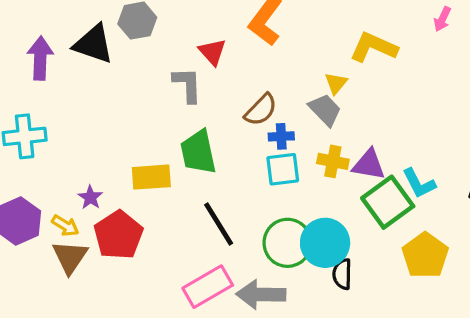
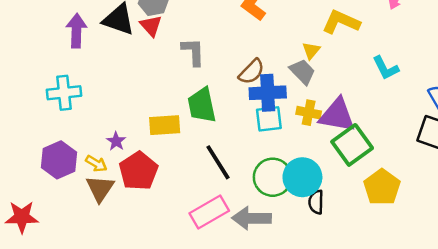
red triangle: (212, 52) -> (151, 26), moved
blue cross: (281, 136) -> (268, 93), size x1.8
purple triangle: (369, 165) -> (337, 115), size x1.4
cyan L-shape: (419, 183) -> (386, 68), moved

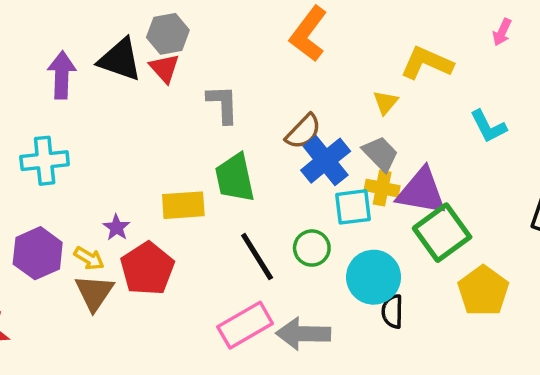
gray trapezoid: (302, 72) -> (380, 154), moved
blue cross: (268, 93) -> (326, 161), turned -36
cyan square: (269, 119) -> (353, 207), moved
green circle: (273, 177) -> (312, 248), moved, size x0.7

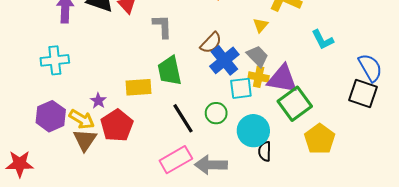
yellow arrow: (89, 258) -> (82, 119), size x1.4

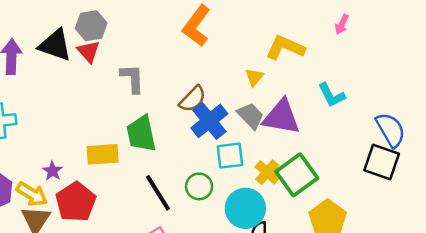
yellow cross: (259, 77) -> (267, 172), moved, turned 30
purple triangle: (282, 79) -> (281, 117), moved

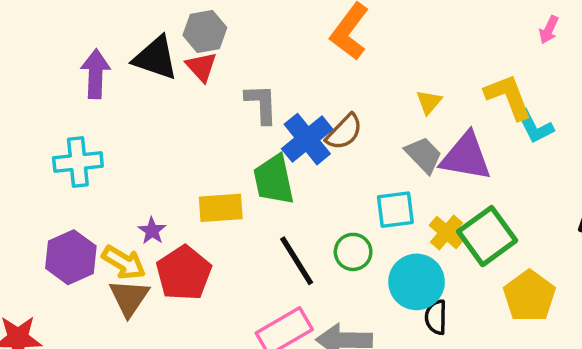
yellow L-shape: (285, 48) -> (508, 97), moved, turned 45
blue cross: (209, 121) -> (307, 139), moved

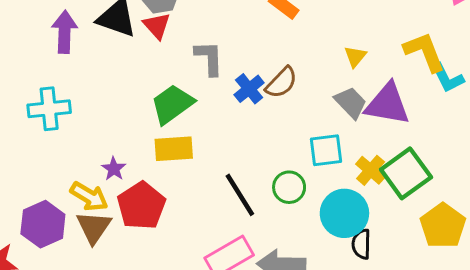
blue cross: (307, 139) -> (249, 89), size x0.7
green trapezoid: (274, 180) -> (172, 104), moved, turned 66
purple hexagon: (71, 257) -> (43, 224), moved

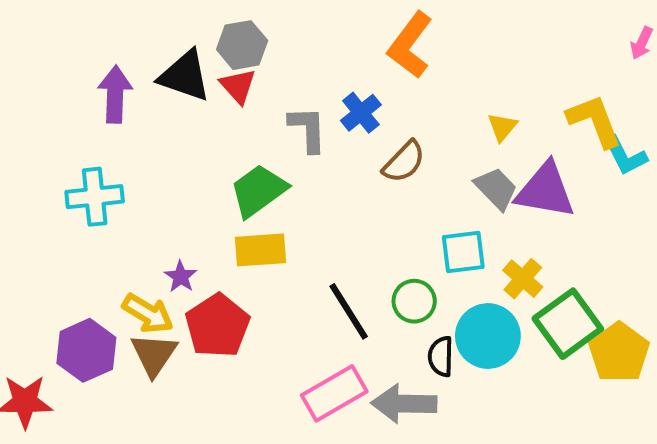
blue cross: (249, 89) -> (361, 113), moved
green square: (406, 173) -> (568, 324), moved
black semicircle: (361, 244) -> (441, 356), moved

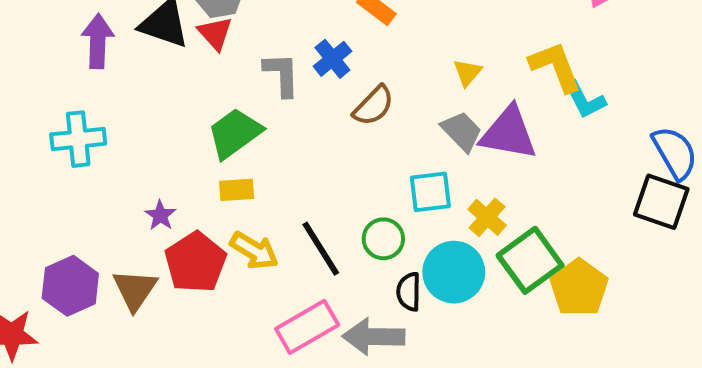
yellow rectangle: (261, 250) -> (237, 190), size x0.7
yellow arrow: (148, 313) -> (254, 251), moved

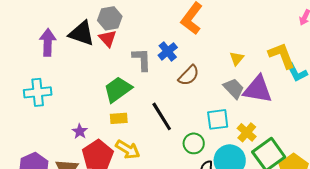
black line: (321, 249) -> (162, 116), moved

